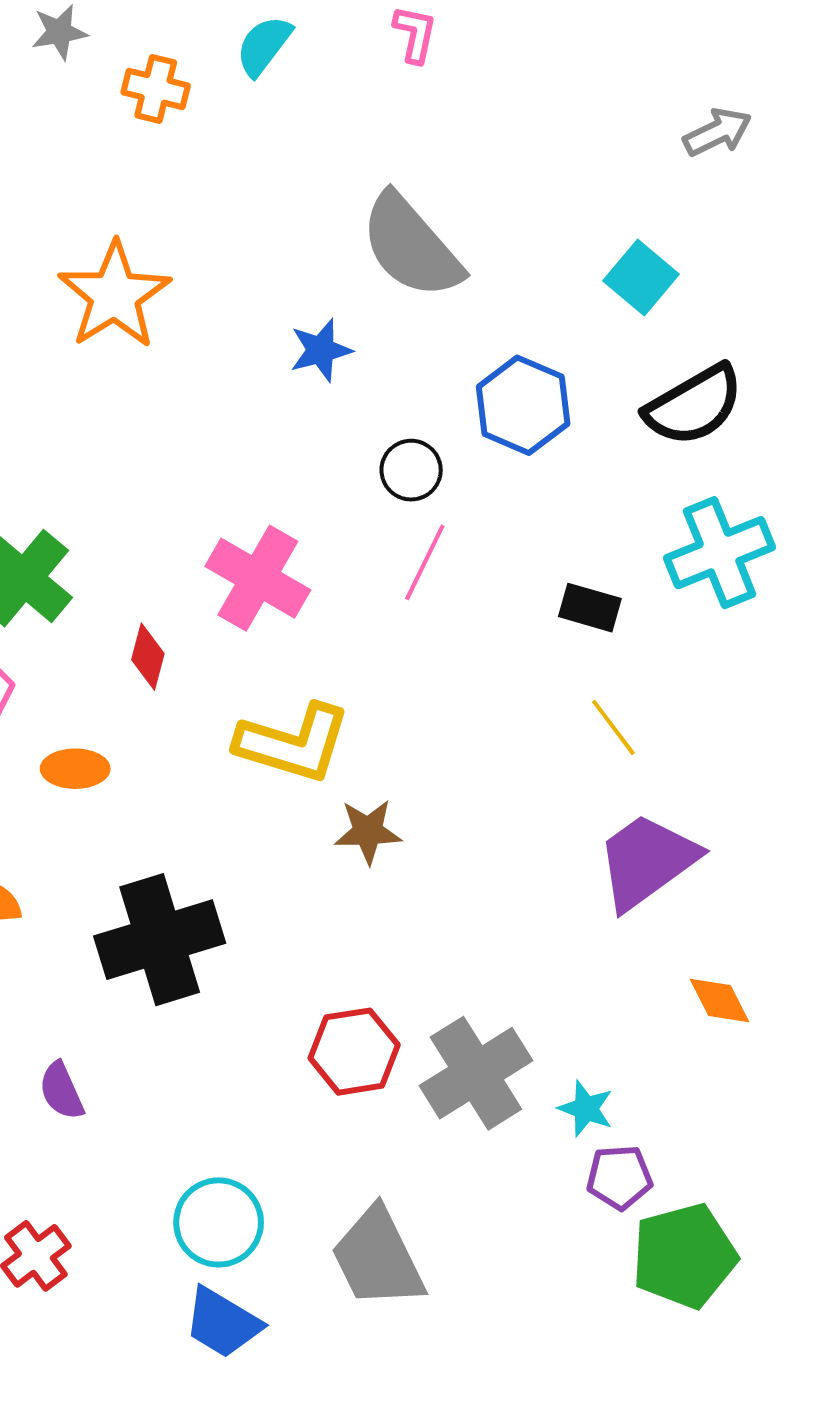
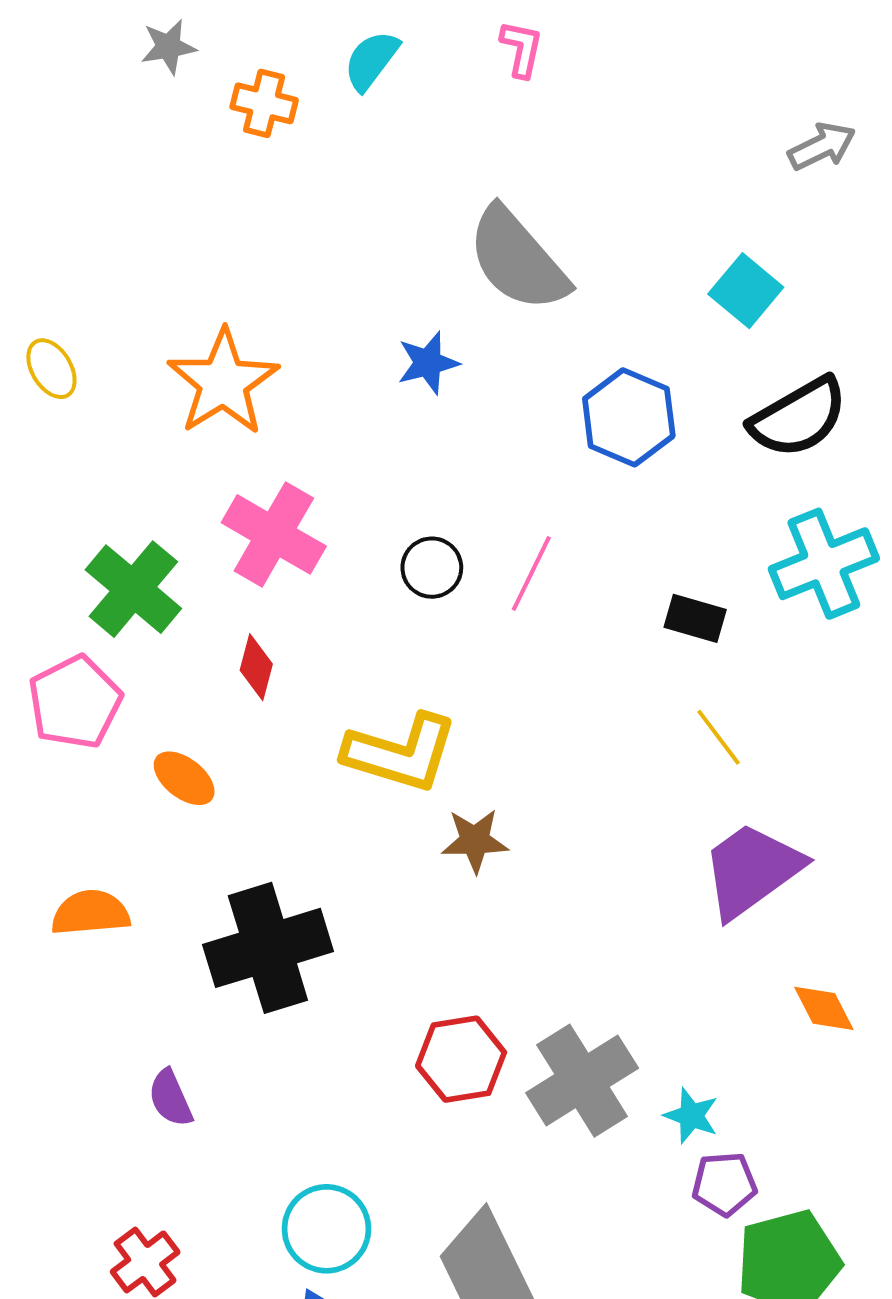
orange star: (114, 295) -> (223, 382), moved
black circle: (411, 470) -> (432, 568), moved
pink cross: (258, 578) -> (274, 534), moved
orange ellipse: (75, 769) -> (184, 778), turned 38

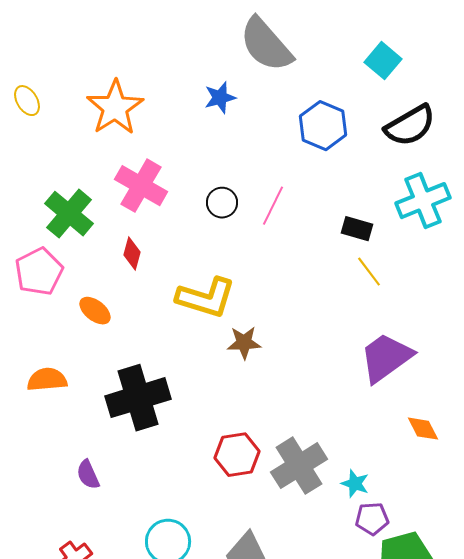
yellow line: (719, 737) -> (369, 272), moved

